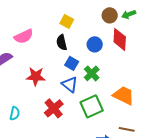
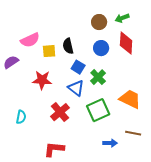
green arrow: (129, 14) -> (122, 18), moved
brown circle: (110, 15) -> (99, 22), moved
yellow square: (67, 21) -> (49, 51), moved, turned -32

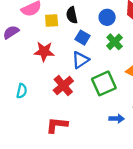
green cross: (98, 77) -> (115, 42), moved
blue triangle: (76, 88) -> (80, 60), turned 48

